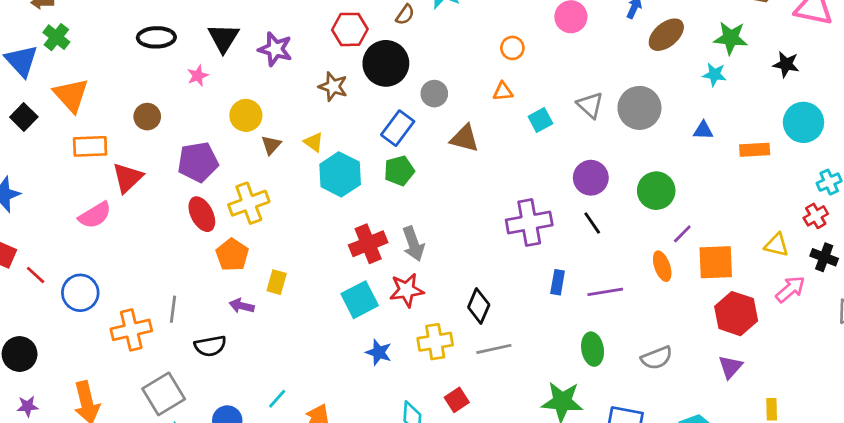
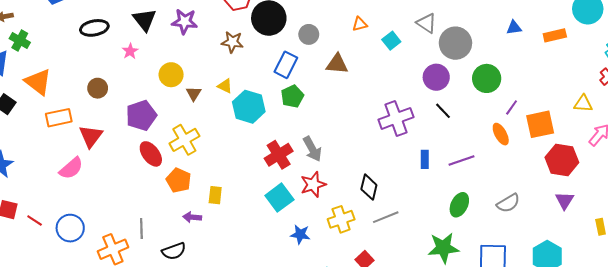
gray circle: (639, 108) -> (455, 43), moved
green ellipse: (593, 349) -> (459, 205), turned 45

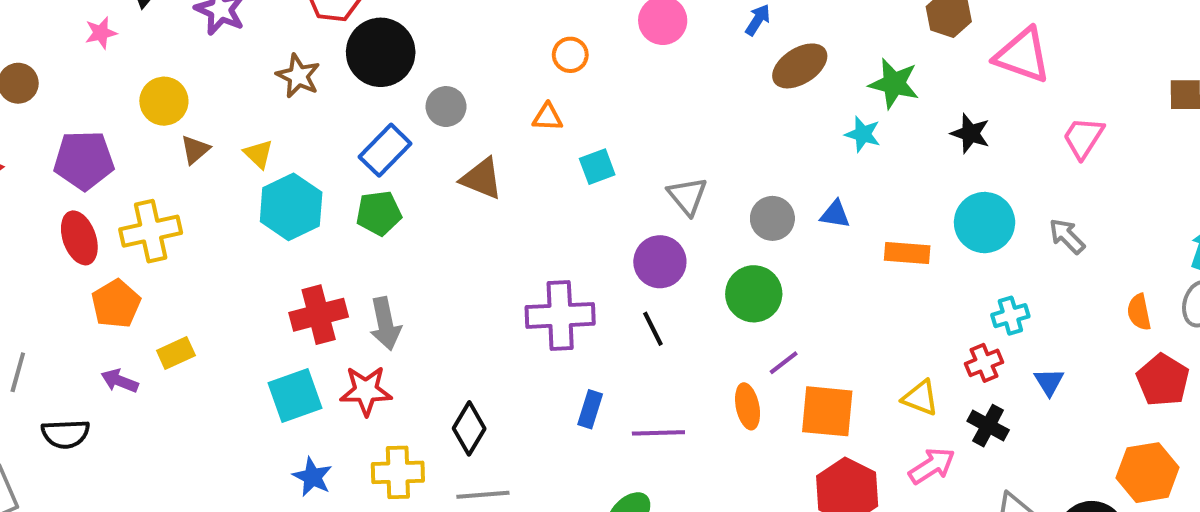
gray triangle: (426, 23) -> (687, 196), moved
gray circle: (455, 43) -> (772, 218), moved, size x0.7
yellow rectangle: (215, 195) -> (176, 353), turned 42

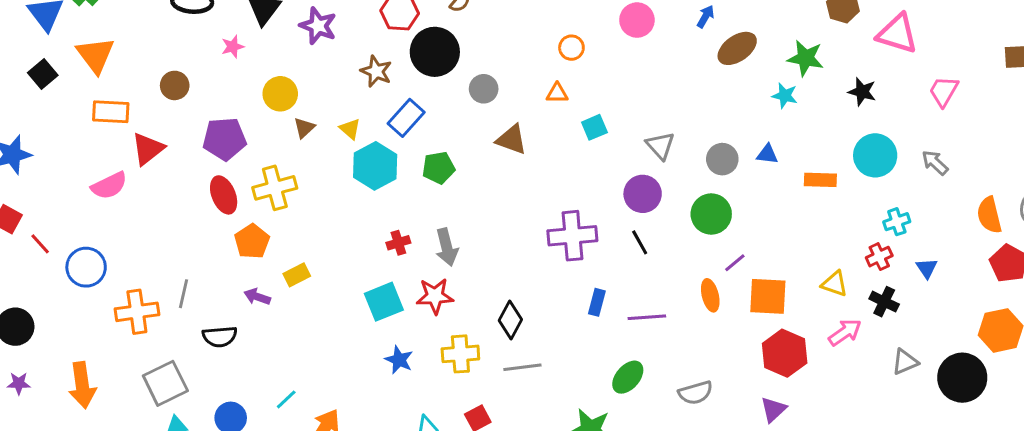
blue rectangle: (385, 150) -> (406, 118), moved
orange semicircle: (1139, 312) -> (989, 215), size x1.4
red cross: (319, 315) -> (398, 243), size x0.6

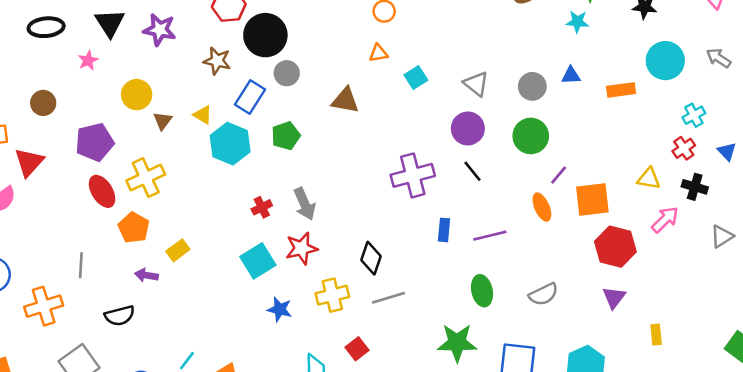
gray circle: (484, 89) -> (287, 73), moved
gray line: (184, 294) -> (81, 265), moved
green ellipse: (628, 377) -> (482, 291), turned -44

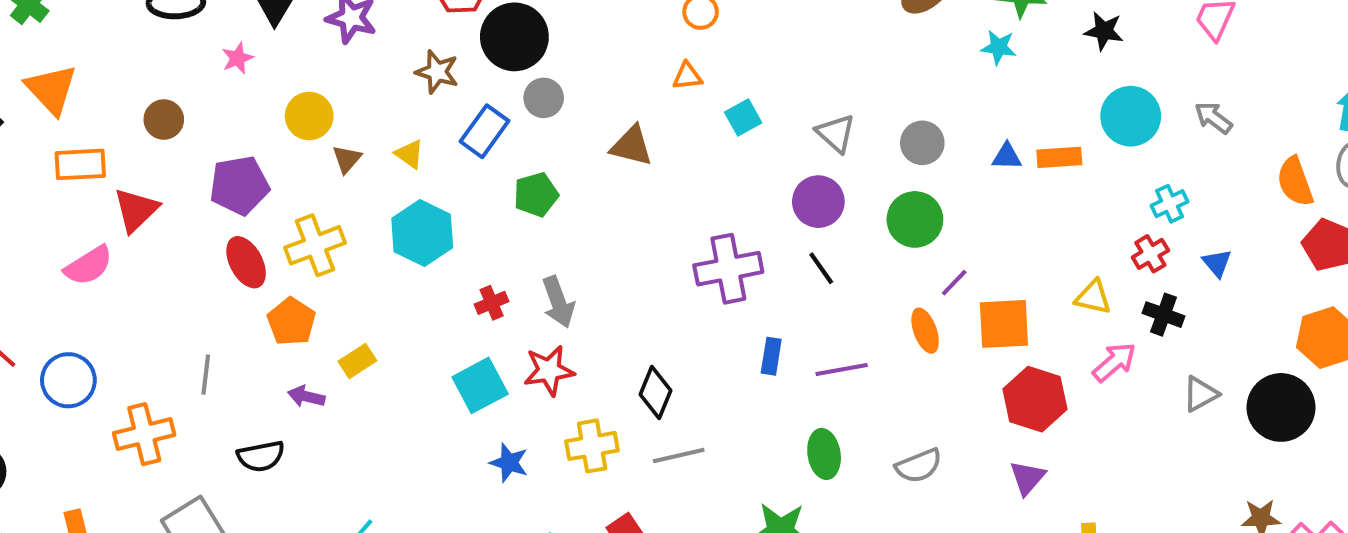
blue triangle: (571, 75) -> (1007, 156), moved
cyan hexagon: (230, 144) -> (422, 233), moved

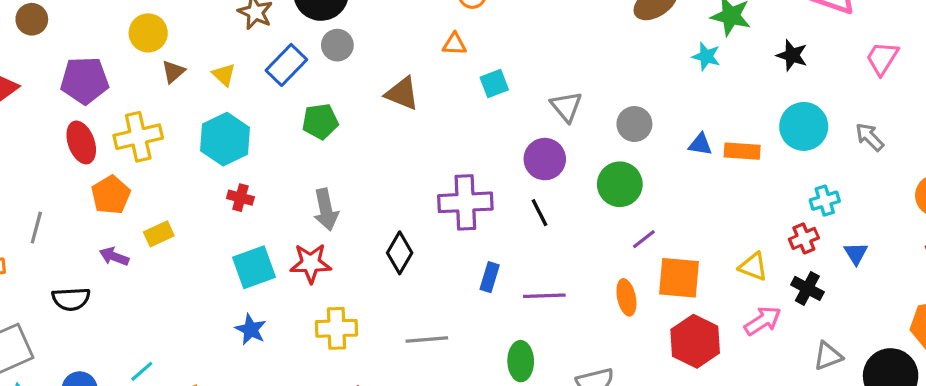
red cross: (492, 303) -> (240, 198), moved, turned 30
orange ellipse: (925, 331) -> (626, 297), moved
black diamond: (656, 393) -> (400, 253), moved
gray line: (679, 455) -> (427, 340), moved
blue star: (509, 463) -> (251, 329), moved

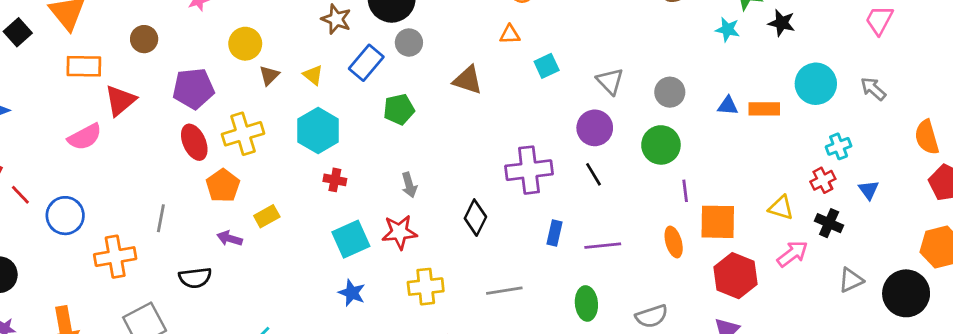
black star: (792, 55) -> (782, 23), moved
gray arrow: (326, 210) -> (409, 185), size x0.7
purple line: (644, 239) -> (685, 191), turned -55

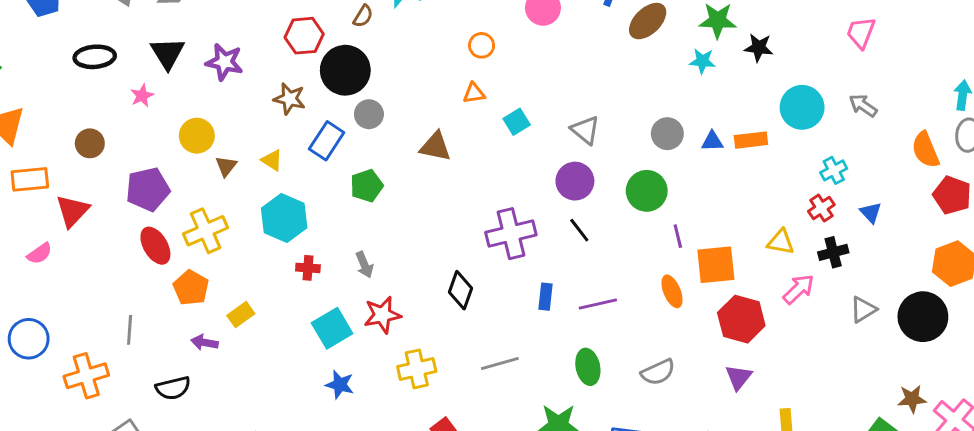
gray circle: (670, 92) -> (667, 134), moved
pink semicircle: (85, 137) -> (39, 254), size x0.7
gray arrow: (409, 185) -> (364, 265), moved
black cross: (829, 223) -> (833, 252), turned -32

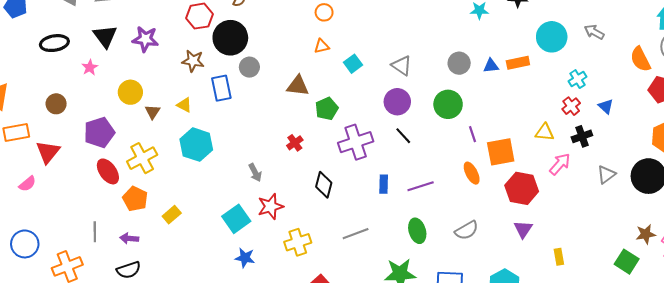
blue rectangle: (327, 141) -> (221, 88), turned -40
green pentagon: (367, 186) -> (327, 109), moved
red cross: (308, 268) -> (295, 143), moved, turned -35
purple arrow: (204, 342) -> (129, 238), moved

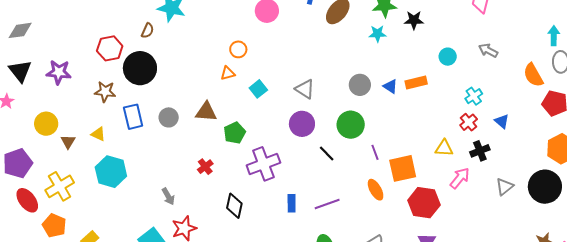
orange circle: (324, 12) -> (238, 49), moved
cyan circle: (552, 37) -> (448, 57), size x0.6
blue triangle: (491, 66) -> (390, 86), turned 42
gray circle: (249, 67) -> (169, 117), moved
black line: (403, 136) -> (327, 154), moved

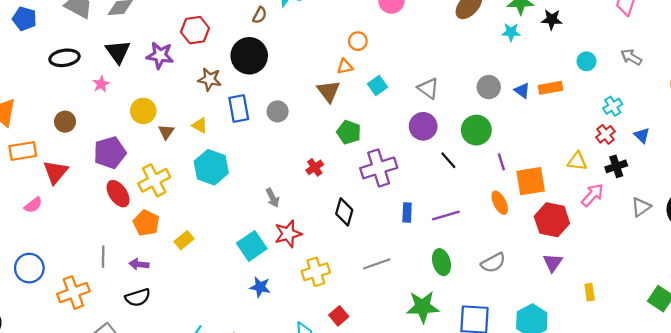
red hexagon: (110, 48) -> (195, 30), moved
brown triangle: (206, 112) -> (328, 91), moved, turned 45
green pentagon: (235, 133) -> (349, 132), turned -30

